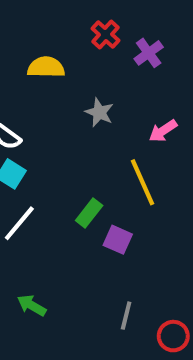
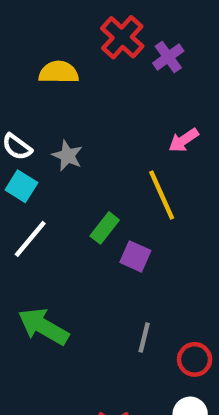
red cross: (106, 34) -> (122, 37), size x1.4
gray star: (99, 112) -> (67, 156), moved
green arrow: (32, 305) -> (43, 327), size x1.6

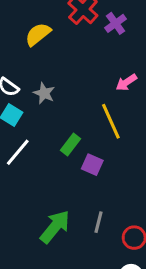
yellow semicircle: (59, 72) -> (38, 34), turned -40
green arrow: (43, 327) -> (55, 227), moved, turned 99

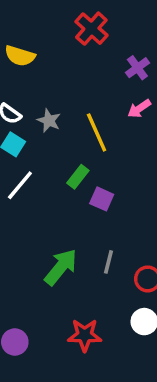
purple cross: (116, 23) -> (137, 68), moved
yellow semicircle: (38, 34) -> (20, 56), moved, turned -124
yellow line: (111, 121) -> (97, 132), moved

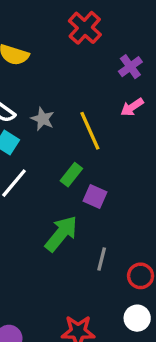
green arrow: (61, 267) -> (61, 234), moved

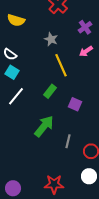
gray star: (43, 119) -> (51, 39), moved
purple square: (95, 197) -> (75, 104), moved

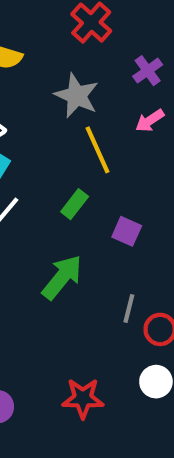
gray star: (51, 39) -> (77, 96), size x1.5
gray line: (68, 141) -> (129, 309), moved

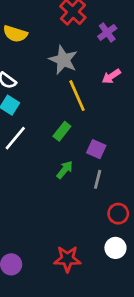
purple cross: (148, 71) -> (107, 32), moved
green arrow: (62, 277) -> (65, 170), moved, size x0.6
gray line: (129, 309) -> (98, 179), moved

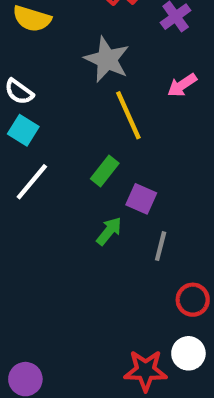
purple square: (96, 149) -> (141, 199), moved
red star: (67, 259) -> (146, 371), moved

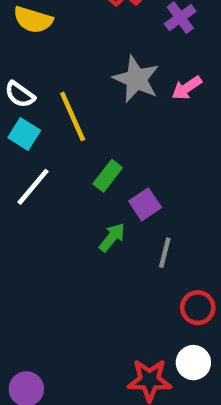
gray star: (107, 59) -> (136, 79), moved
yellow line: (128, 115) -> (73, 116), moved
purple square: (141, 199) -> (145, 204), turned 32

